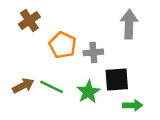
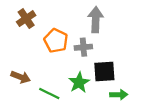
gray arrow: (129, 24) -> (96, 20), moved
brown arrow: (23, 86) -> (21, 77), turned 48
green line: (52, 87) -> (49, 94), moved

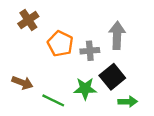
gray arrow: (96, 20) -> (117, 35), moved
black square: (104, 71) -> (112, 77), turned -35
green star: (79, 83) -> (85, 89), turned 30

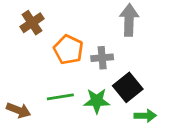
gray arrow: (117, 35) -> (129, 20), moved
brown arrow: (22, 83) -> (19, 110), moved
green line: (53, 100) -> (60, 97), moved, turned -35

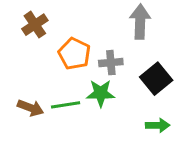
black square: (128, 87) -> (156, 79), moved
green star: (97, 101) -> (101, 93), moved
brown arrow: (19, 110) -> (30, 108), moved

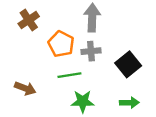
gray arrow: (140, 22) -> (92, 18), moved
green star: (101, 93) -> (83, 101), moved
green line: (66, 105) -> (69, 75), moved

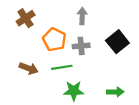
gray arrow: (92, 18) -> (82, 16), size x0.7
black square: (128, 64) -> (117, 42), moved
brown arrow: (25, 88) -> (29, 68), moved

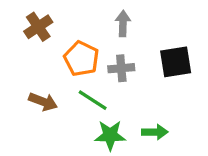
black square: (117, 42) -> (176, 62), turned 30
green line: (62, 67) -> (93, 100), turned 42
green arrow: (115, 92) -> (155, 132), moved

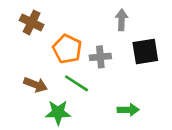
gray arrow: (123, 23) -> (122, 20), moved
brown cross: (38, 27) -> (32, 22), turned -30
green star: (110, 135) -> (58, 112), moved

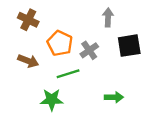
gray cross: (100, 57) -> (89, 50), turned -30
green line: (77, 83) -> (68, 74), turned -50
brown arrow: (36, 85) -> (28, 61), moved

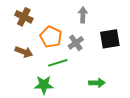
gray arrow: (108, 17) -> (83, 15), moved

